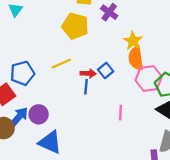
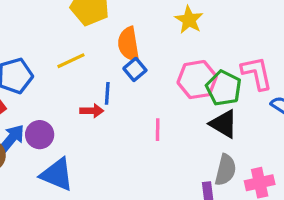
yellow star: (133, 41) -> (189, 20), moved
orange semicircle: (136, 58) -> (129, 44), moved
red arrow: (88, 73) -> (92, 111), moved

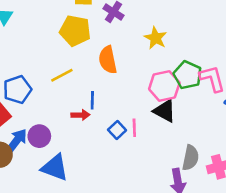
blue square: (135, 69) -> (117, 130), moved
green pentagon: (224, 88) -> (188, 75), moved
black triangle: (224, 124) -> (165, 111), moved

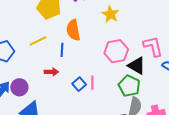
green pentagon: (188, 75) -> (129, 86), moved
blue line: (92, 100) -> (62, 50), moved
black triangle: (165, 111) -> (137, 66), moved

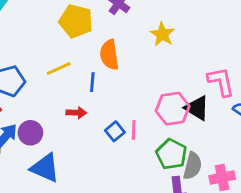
pink hexagon: (116, 51) -> (173, 109), moved
green pentagon: (129, 86) -> (171, 154), moved

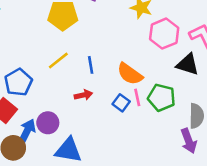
orange semicircle: (109, 55) -> (130, 74), moved, turned -32
pink hexagon: (173, 109) -> (164, 34), moved
green pentagon: (171, 154) -> (161, 98), moved

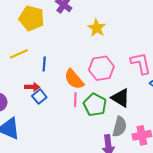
pink hexagon: (164, 34) -> (101, 68), moved
black triangle: (188, 64) -> (121, 98), moved
blue square: (121, 103) -> (39, 97), moved

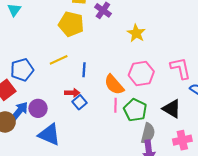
black triangle: (121, 98) -> (172, 109), moved
gray semicircle: (120, 127) -> (148, 133), moved

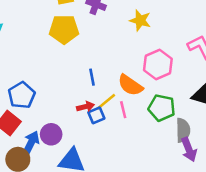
yellow line: (59, 60) -> (106, 102), moved
blue square: (80, 102) -> (96, 115), turned 32
pink line: (115, 105) -> (123, 110), moved

